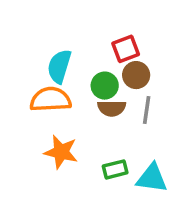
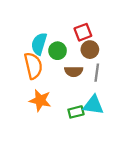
green circle: (105, 86) -> (58, 51), moved
orange semicircle: (51, 100) -> (33, 66), turned 80
cyan triangle: (152, 178) -> (93, 105), moved

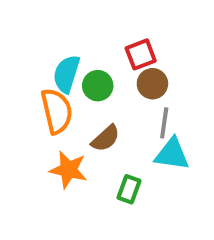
brown semicircle: (74, 71) -> (106, 138), moved, turned -42
cyan triangle: (93, 105) -> (172, 154), moved
green rectangle: (76, 112) -> (129, 189), turned -56

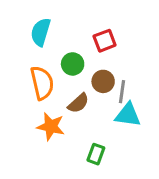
cyan semicircle: (66, 74) -> (41, 32), moved
brown circle: (152, 84) -> (103, 81), moved
green rectangle: (129, 189) -> (96, 154), moved

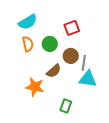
cyan semicircle: (41, 32) -> (28, 22), turned -138
orange semicircle: (42, 83) -> (28, 44), moved, size x0.7

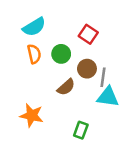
red square: (72, 28) -> (88, 34), turned -35
orange star: (35, 87) -> (32, 115), moved

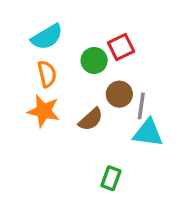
red square: (88, 34) -> (121, 47), turned 30
green circle: (61, 54) -> (94, 60), moved
orange star: (32, 115) -> (44, 111), moved

